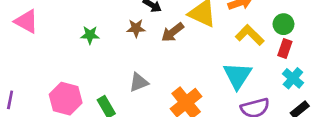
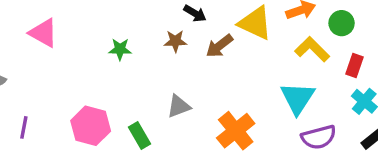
green circle: (283, 24) -> (342, 23), moved

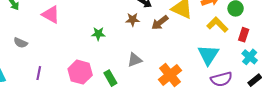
green star: (120, 49) -> (98, 34), moved

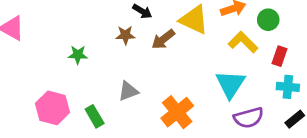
cyan cross: (250, 57) -> (288, 87), turned -35

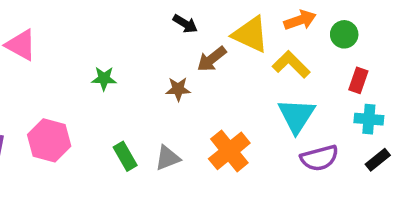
brown star: (125, 35) -> (178, 89), moved
yellow L-shape: (243, 42) -> (291, 64), moved
gray triangle: (128, 91) -> (168, 158), moved
pink hexagon: (53, 108) -> (49, 140), moved

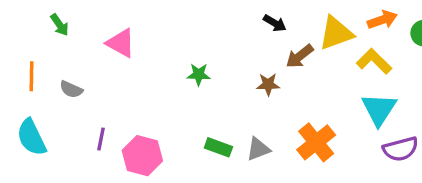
yellow triangle: (251, 34) -> (336, 33), turned -45
pink hexagon: (49, 140) -> (142, 156), moved
green rectangle: (125, 156) -> (218, 147), turned -40

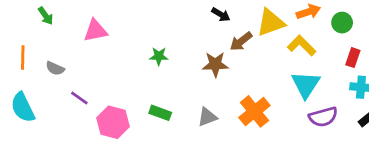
pink triangle: (121, 43) -> (95, 31), turned -40
brown star: (268, 84) -> (215, 64), size x1.4
purple line: (101, 139) -> (79, 98), moved, turned -66
green rectangle: (218, 147) -> (160, 113), moved

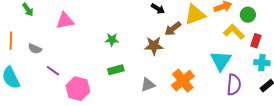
yellow L-shape: (302, 45) -> (234, 32), moved
green rectangle: (160, 113) -> (116, 70), moved, turned -35
purple semicircle: (323, 117) -> (234, 85), turned -70

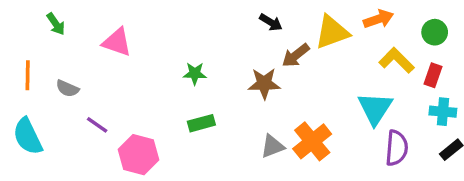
green circle: (248, 15) -> (435, 32), moved
pink triangle: (65, 21) -> (117, 42), turned 30
gray triangle: (148, 85) -> (273, 146), moved

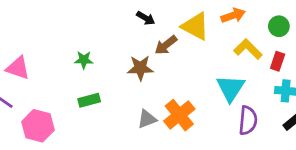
yellow triangle: (332, 32) -> (195, 26), turned 48
pink triangle: (117, 42) -> (18, 68), moved

